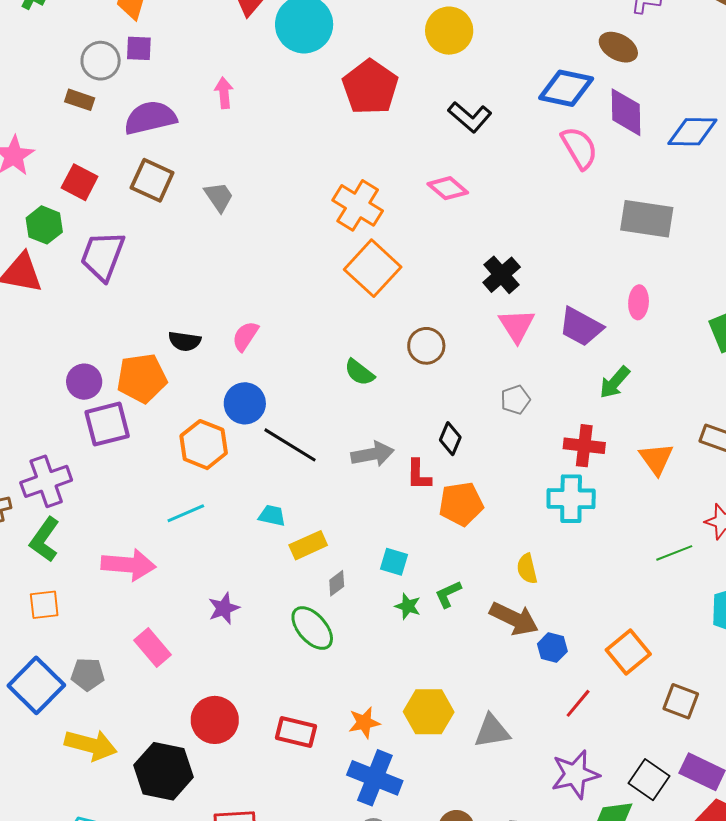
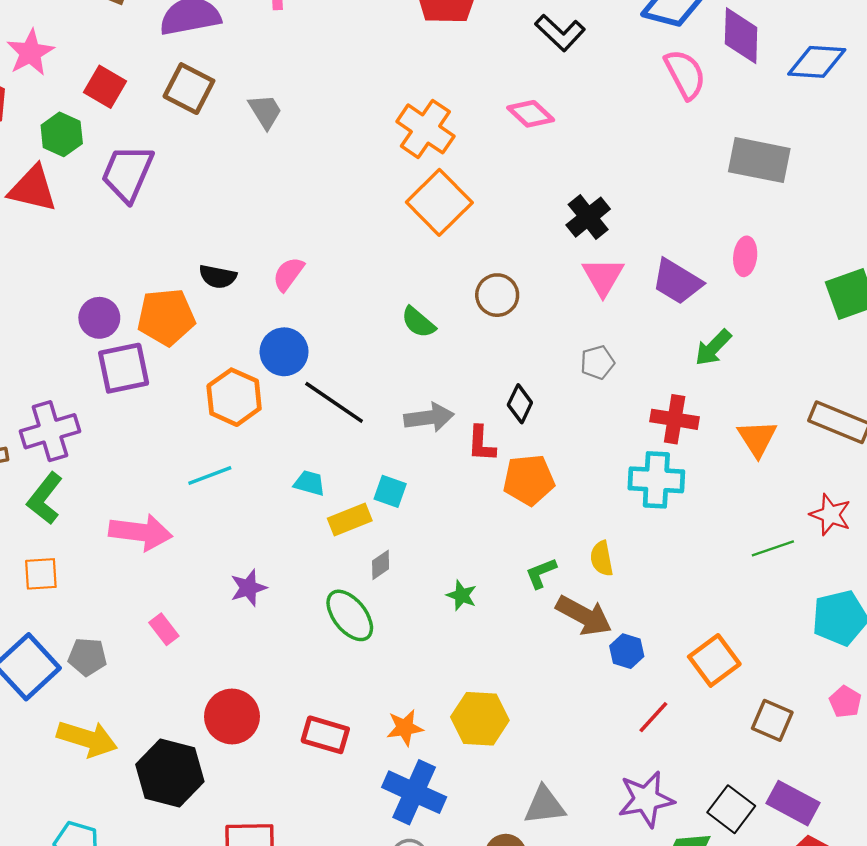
cyan square: (394, 562) -> (390, 491), moved
green L-shape: (448, 594) -> (541, 573), moved
pink rectangle: (153, 648) -> (164, 629), size x0.7
gray triangle: (492, 731) -> (544, 805), moved

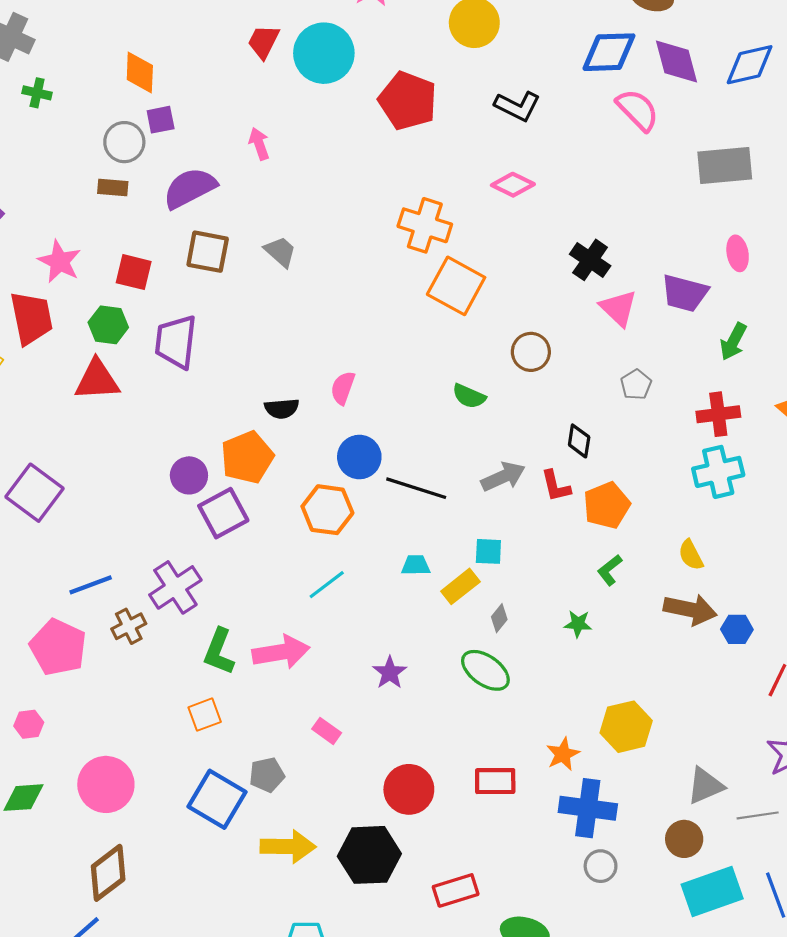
green L-shape: (45, 498) -> (219, 652), moved
green L-shape: (541, 573) -> (610, 570), moved

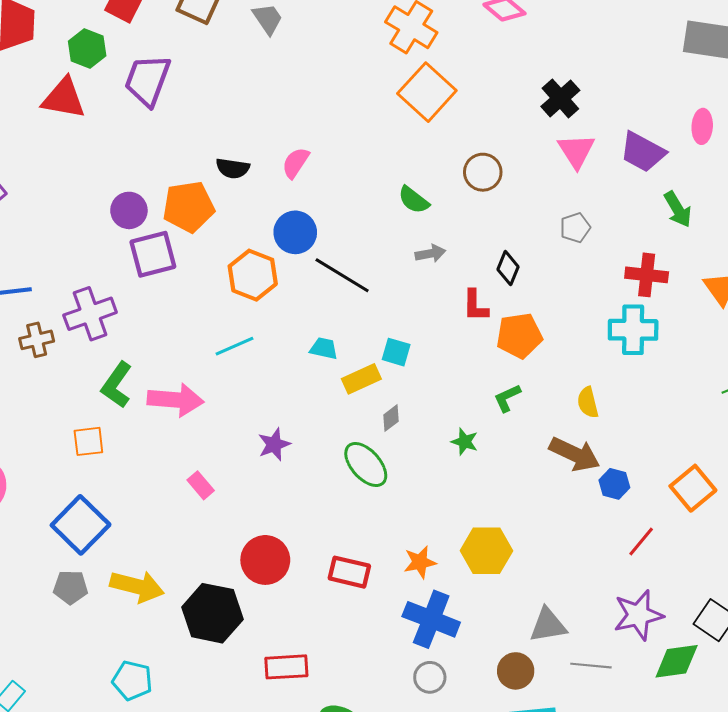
green arrow: (733, 342) -> (678, 209), turned -72
gray arrow: (503, 477) -> (430, 253), moved, size x0.7
gray pentagon: (267, 775) -> (70, 587), moved

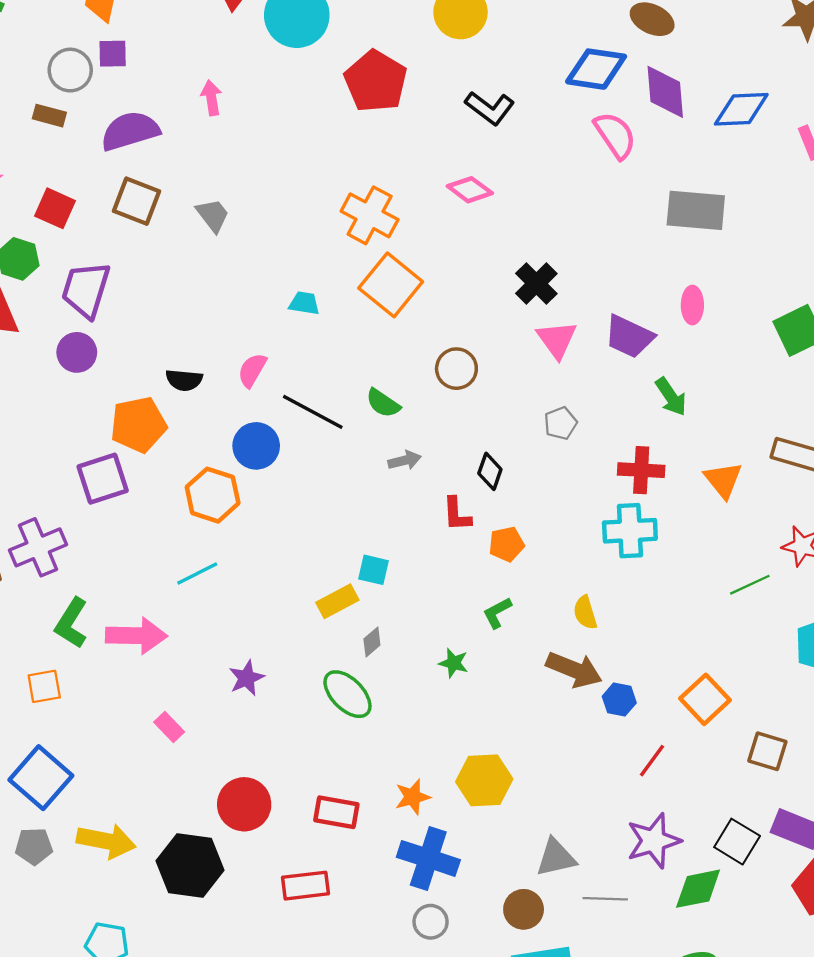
purple circle: (129, 210) -> (77, 352), moved
black line: (342, 275) -> (313, 412), moved
orange pentagon: (519, 336) -> (506, 544), size x0.7
cyan trapezoid: (324, 348) -> (304, 303), moved
red rectangle: (286, 667) -> (305, 886), moved

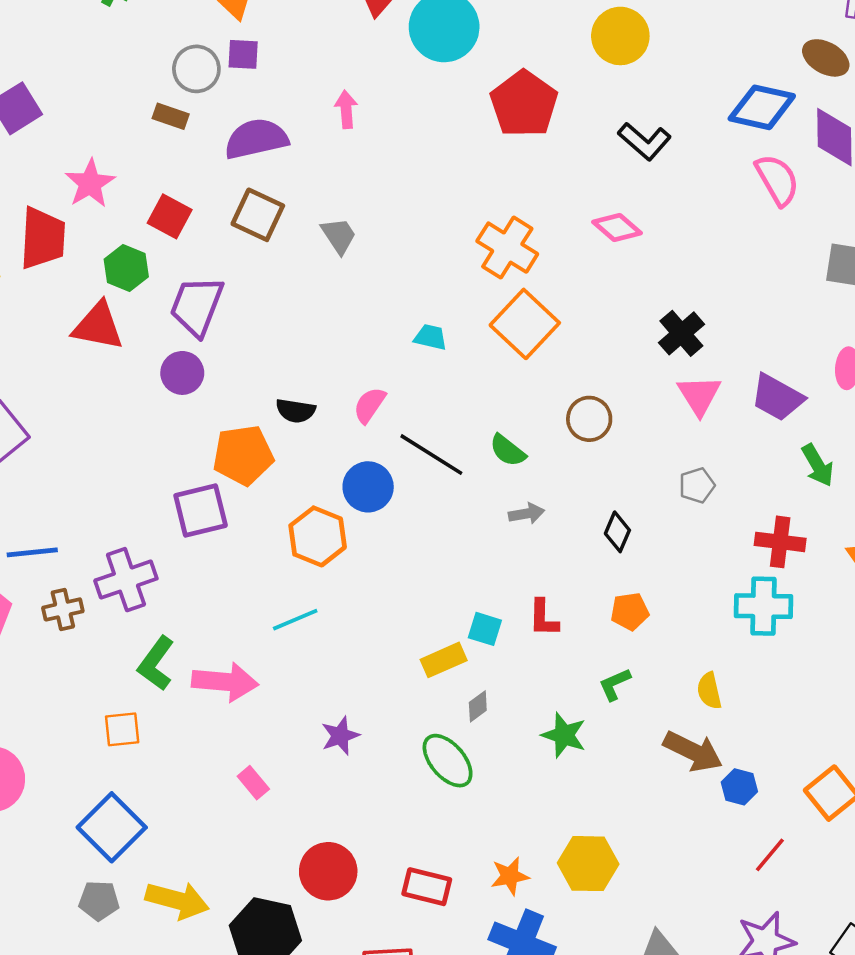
red L-shape: (457, 514) -> (543, 618), moved
green star: (454, 663) -> (564, 735), size x1.4

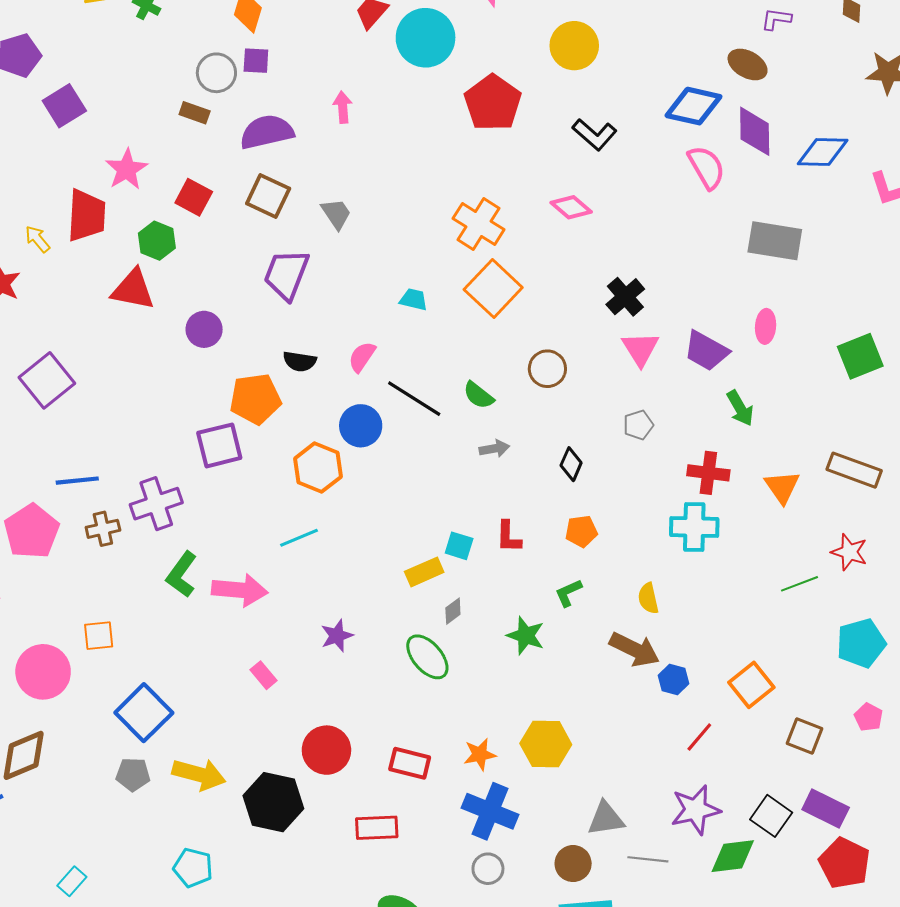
purple trapezoid: (197, 306) -> (286, 274), moved
orange square: (122, 729) -> (99, 636), moved

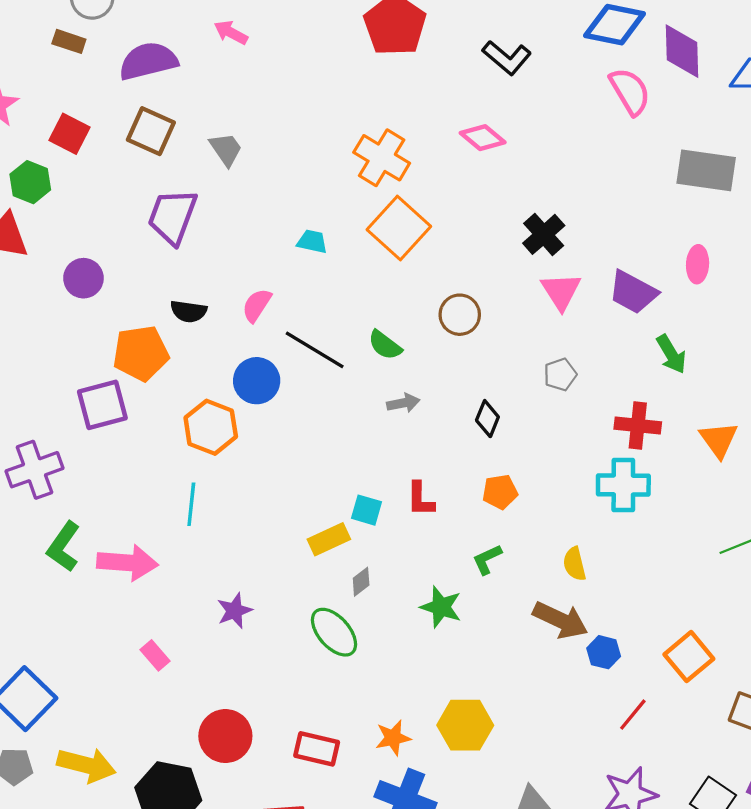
pink arrow: (343, 107) -> (231, 33), turned -56
cyan line: (299, 538) -> (191, 504), turned -60

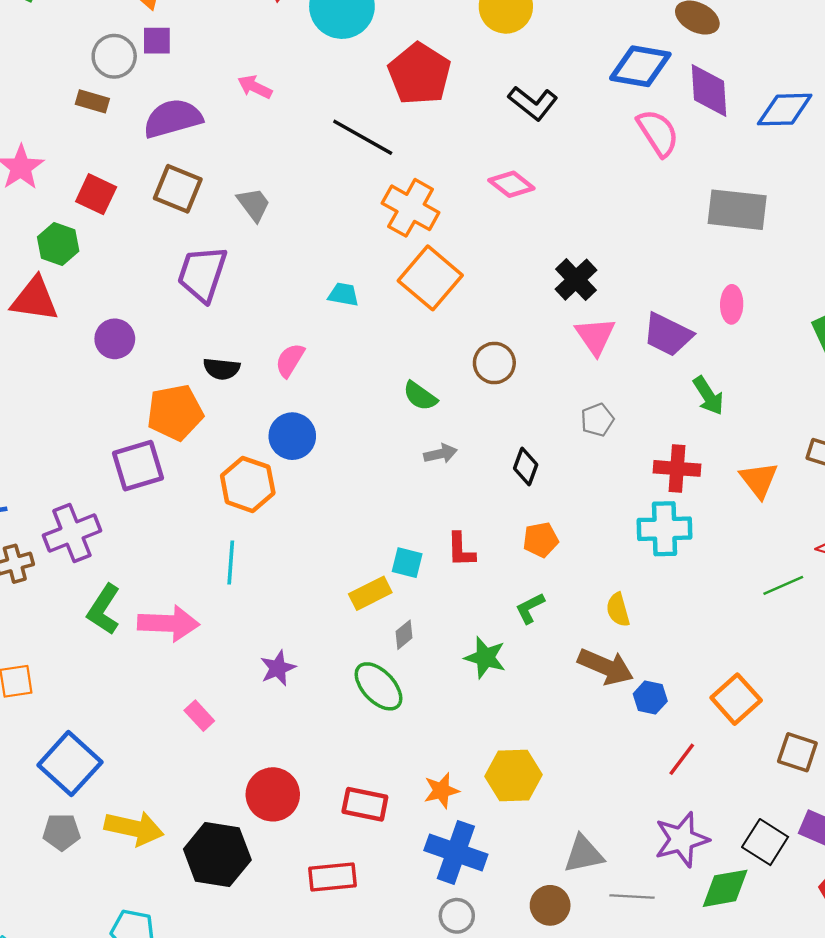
black line: (315, 350) -> (363, 137), moved

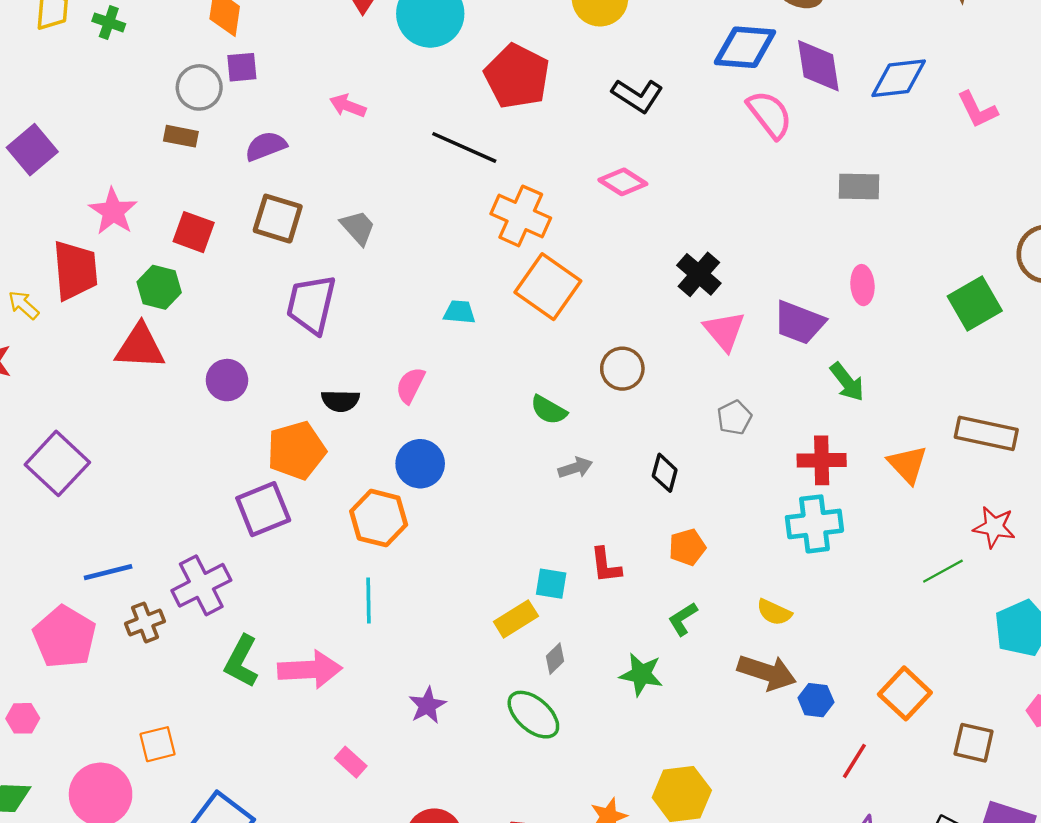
purple semicircle: (173, 118) -> (266, 146), size x0.7
gray rectangle: (737, 210) -> (859, 187), size x0.7
yellow semicircle: (618, 610) -> (774, 612), turned -44

